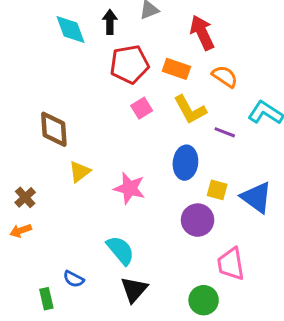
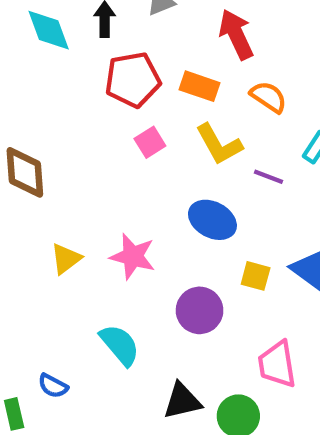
blue ellipse: (185, 163) -> (212, 220), turned -68
yellow triangle: (80, 172) -> (66, 259), moved
yellow square: (217, 190) -> (256, 276), moved
purple circle: (198, 220) -> (200, 310), moved
black triangle: (134, 290) -> (182, 401), moved, turned 36

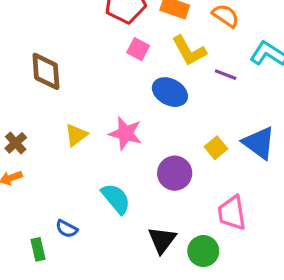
pink square: (150, 142) -> (138, 49), turned -30
blue ellipse: (212, 220) -> (170, 92), moved
yellow square: (256, 276) -> (216, 148), turned 35
black triangle: (182, 401) -> (162, 240), turned -40

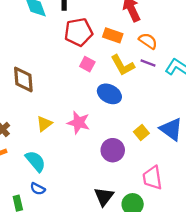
purple line: (226, 75) -> (148, 63), moved
cyan semicircle: (116, 199) -> (35, 161), moved

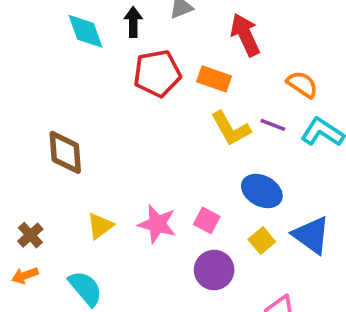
orange semicircle: (148, 41) -> (302, 84), moved
pink square: (87, 64) -> (207, 220), moved
blue ellipse: (109, 94) -> (262, 191), moved

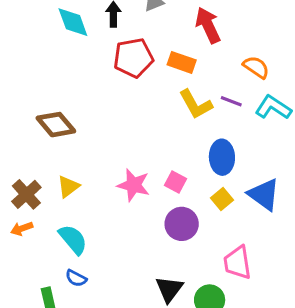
brown diamond: (65, 152) -> (56, 125), turned -36
blue ellipse: (262, 191) -> (222, 157), turned 60
yellow triangle: (100, 226) -> (68, 187), moved
brown cross: (30, 235) -> (26, 194), size x1.4

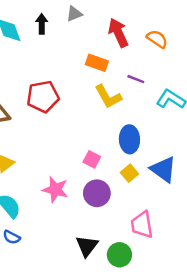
red pentagon: (133, 58) -> (43, 97), moved
orange semicircle: (256, 67) -> (157, 39), moved
purple line: (231, 101) -> (136, 79), moved
pink star: (133, 185) -> (55, 190), moved

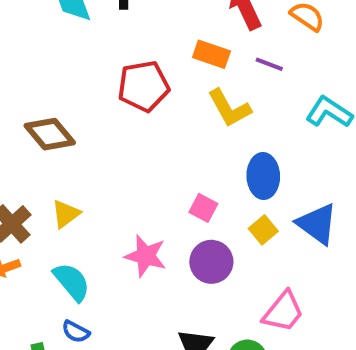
purple line: (136, 79) -> (269, 64), moved
red pentagon: (43, 97) -> (144, 86), moved
pink trapezoid: (142, 225) -> (283, 312), turned -132

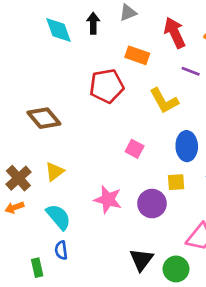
orange rectangle: (211, 54) -> (137, 55), moved
pink square: (203, 208) -> (135, 149), moved
yellow square: (263, 230) -> (176, 182), moved, turned 36
blue semicircle: (76, 332) -> (61, 250), turned 54

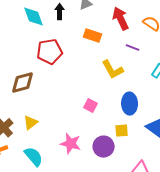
red pentagon: (107, 86) -> (50, 52), moved
brown diamond: (44, 118) -> (23, 83), turned -65

